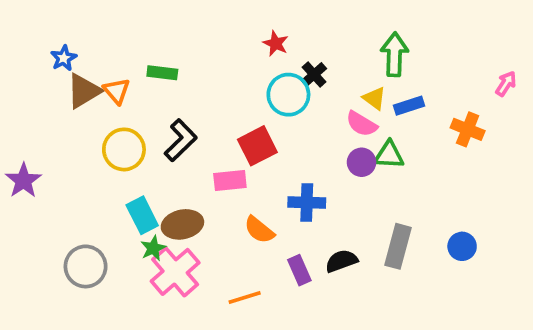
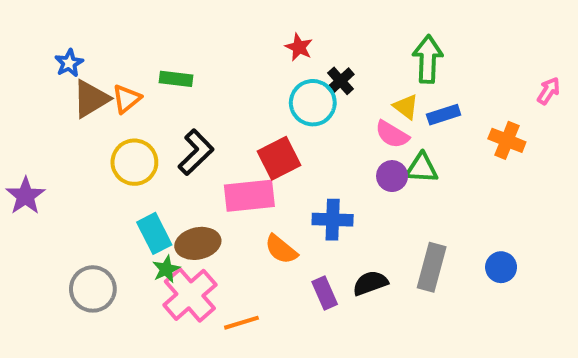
orange triangle: (117, 91) -> (127, 99), turned 32
pink rectangle: (230, 181) -> (249, 196), size x1.4
orange line: (245, 298) -> (241, 323), moved

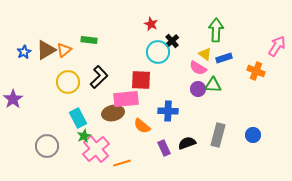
blue star: (69, 63) -> (24, 52), moved
pink arrow: (549, 91) -> (277, 46), size x1.5
red square: (279, 158) -> (141, 80), turned 30
brown ellipse: (198, 243) -> (113, 113), moved

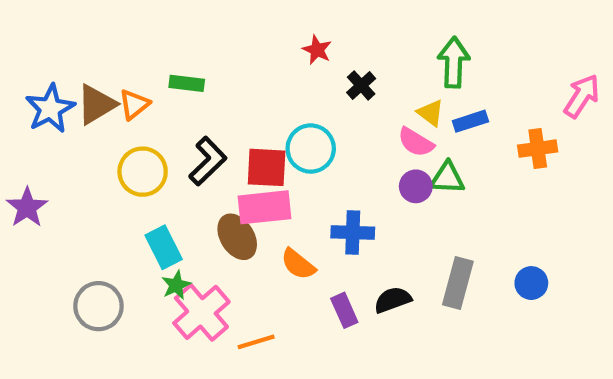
blue star: (24, 52) -> (50, 109), size x1.6
cyan circle: (158, 52) -> (311, 149), moved
orange cross: (256, 71) -> (538, 149), turned -30
red square: (141, 80) -> (267, 167), moved
brown ellipse: (113, 113) -> (237, 237), turned 70

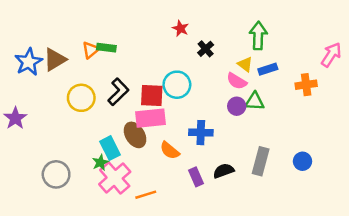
orange triangle: (134, 104) -> (91, 50), moved
cyan rectangle: (164, 247) -> (110, 148), moved

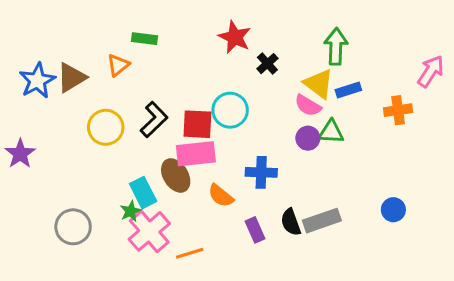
red star: (180, 28) -> (235, 37), size x1.5
green rectangle: (106, 48) -> (145, 39), moved
yellow triangle: (245, 64) -> (319, 84), size x1.5
gray rectangle: (261, 161) -> (322, 221), moved, turned 56
black semicircle: (224, 171) -> (291, 222), turned -90

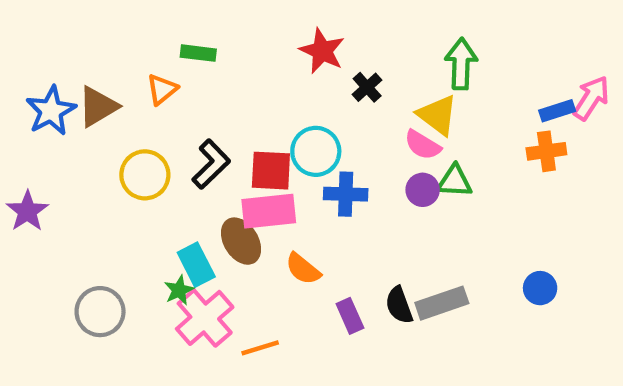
blue rectangle: (348, 90) -> (557, 111), moved
blue cross: (261, 172) -> (346, 194), moved

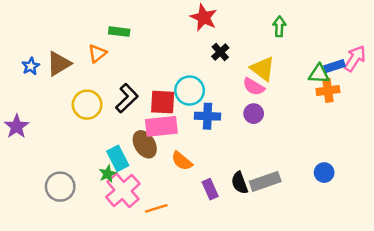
red star: (322, 51) -> (204, 17), moved
green arrow: (461, 64) -> (279, 26), moved, size x0.7
blue star: (51, 111) -> (31, 66), size x0.6
green triangle: (455, 181) -> (319, 74), moved

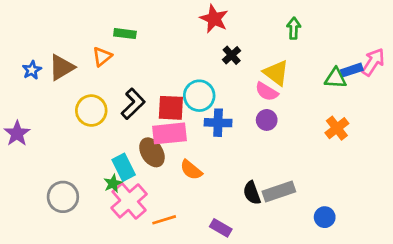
orange cross: (328, 91) -> (337, 128), moved, turned -30
blue circle: (324, 173) -> (325, 217), moved
purple rectangle: (210, 189) -> (221, 228), moved, turned -36

